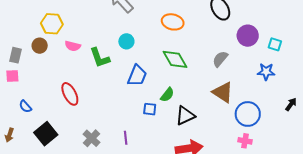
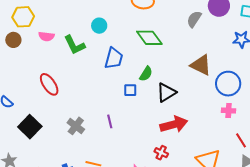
gray semicircle: (220, 59) -> (194, 19), moved

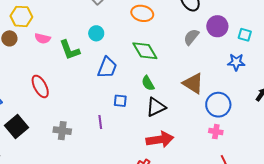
green semicircle: (146, 74) -> (148, 83), moved, turned 112
purple line: (110, 121) -> (100, 122), moved
gray cross: (76, 126) -> (62, 131), turned -36

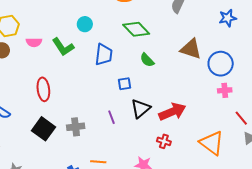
red ellipse: (40, 86) -> (43, 89), turned 35
black triangle: (156, 107) -> (141, 109), moved
purple line: (100, 122) -> (112, 117), moved
black square: (16, 126) -> (44, 129), moved

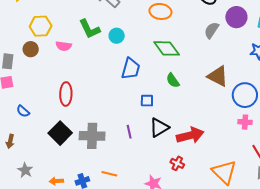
green L-shape: (63, 47) -> (90, 29), moved
gray cross: (76, 127) -> (92, 136), size x1.4

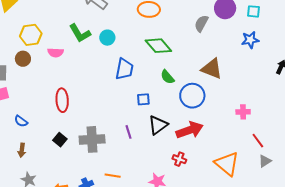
blue circle: (245, 95) -> (192, 96), moved
black square: (60, 133) -> (60, 140), size x0.6
brown arrow: (10, 141) -> (22, 150), moved

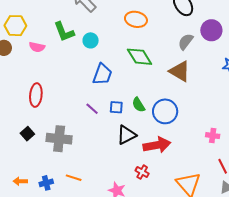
brown triangle: (212, 69) -> (180, 71), moved
green semicircle: (167, 77) -> (138, 105), moved
purple line: (128, 132) -> (92, 109), moved, turned -40

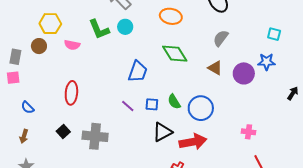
purple circle: (211, 30) -> (244, 73), moved
cyan circle: (91, 40) -> (125, 27), moved
brown triangle: (180, 71) -> (215, 68), size x0.7

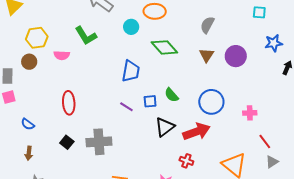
cyan circle: (125, 27) -> (131, 27), moved
blue star: (266, 62) -> (274, 43), moved
brown triangle: (215, 68) -> (206, 55), turned 42
blue circle: (201, 108) -> (211, 102), moved

